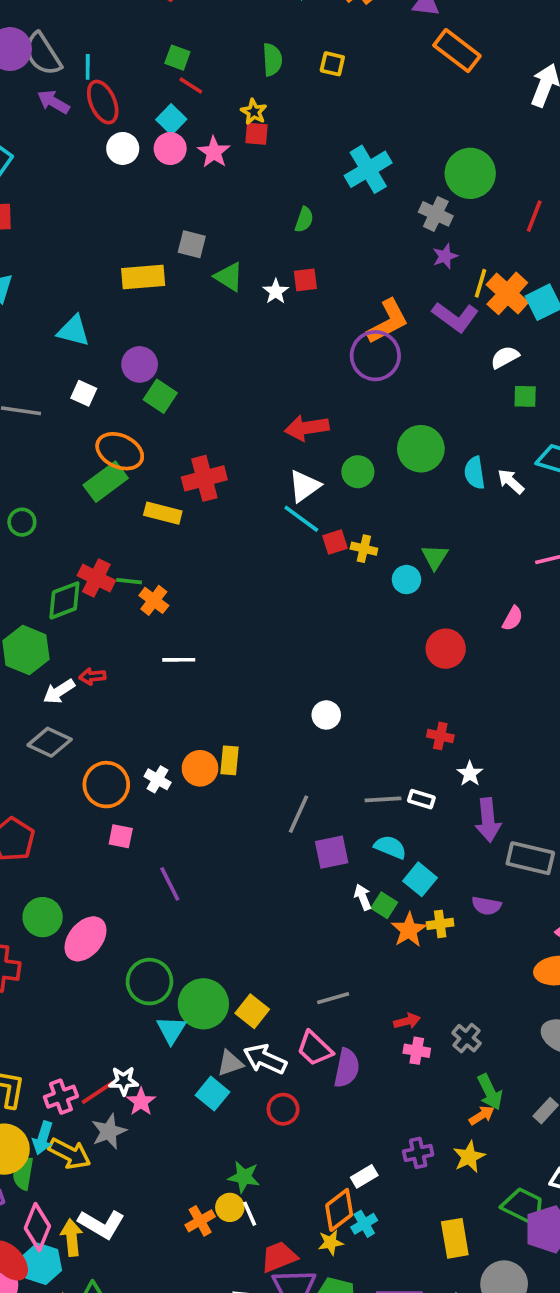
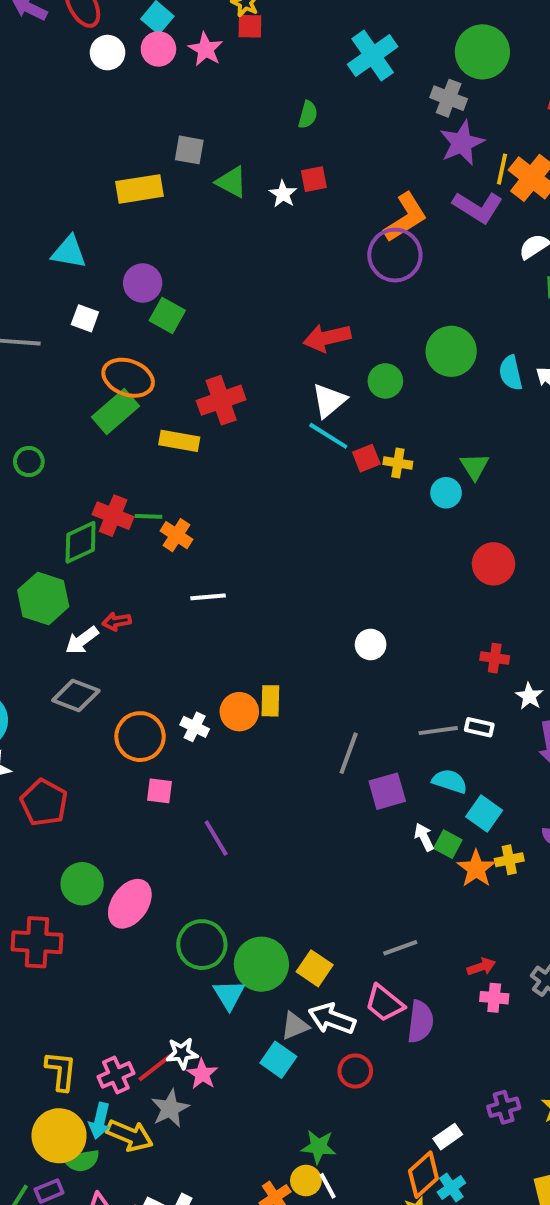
purple star: (445, 256) -> (462, 143), size x1.6
green semicircle: (23, 1174) -> (81, 1161), turned -104

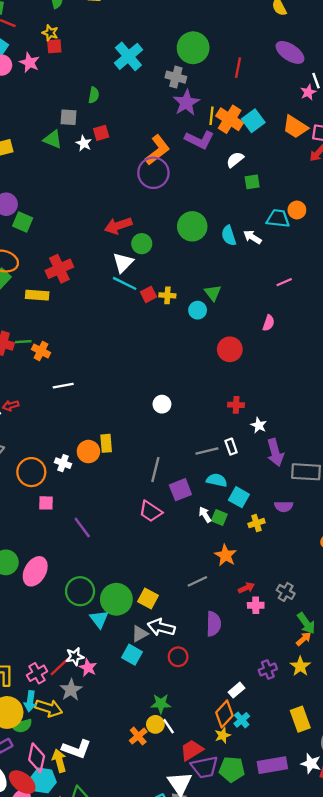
gray square: (189, 150) -> (68, 117), moved
green circle: (385, 381) -> (142, 244), moved
white rectangle: (479, 727) -> (231, 447), turned 63
orange star: (476, 869) -> (226, 555), moved
pink trapezoid: (384, 1003) -> (150, 511), moved

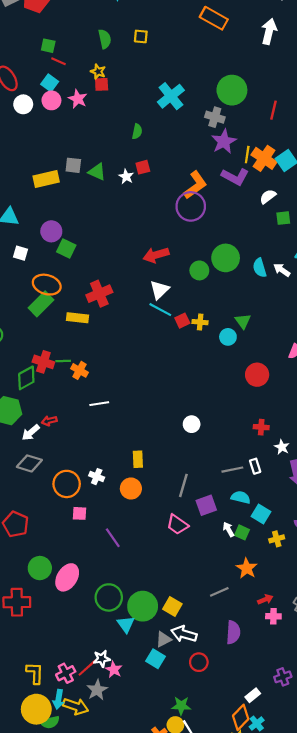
gray square: (68, 117) -> (73, 165), moved
green circle: (142, 244) -> (199, 270), moved
orange circle: (88, 452) -> (131, 489), moved

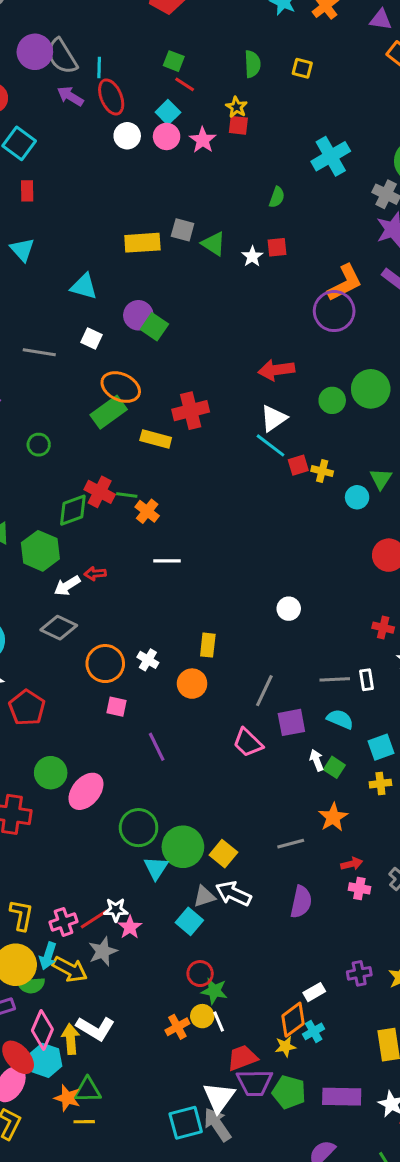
green square: (66, 249) -> (154, 327), moved
cyan square: (261, 514) -> (381, 747), moved, turned 30
red circle: (199, 662) -> (200, 974), moved

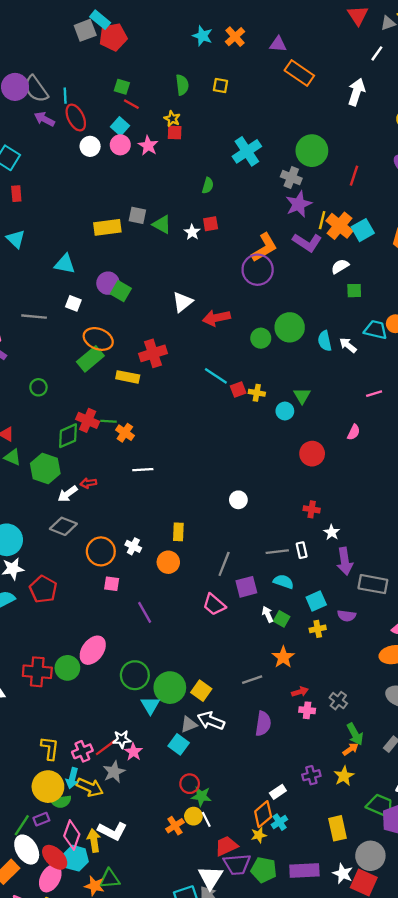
white triangle: (274, 418) -> (183, 302), moved
green circle: (51, 773) -> (67, 668), moved

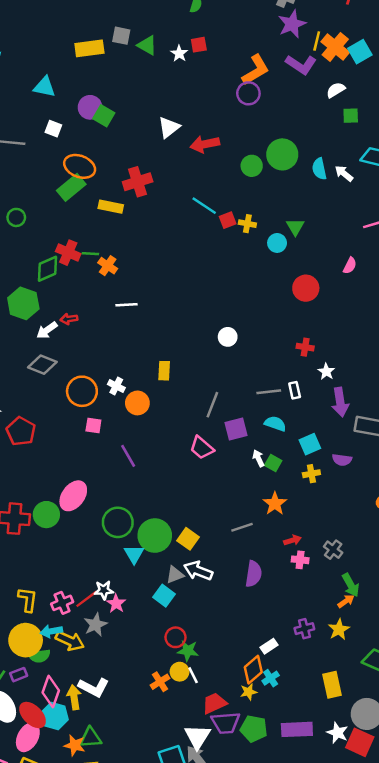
purple circle: (258, 270) -> (248, 93), size x0.7
orange circle: (168, 562) -> (137, 403), moved
cyan arrow: (72, 778) -> (51, 631), turned 66

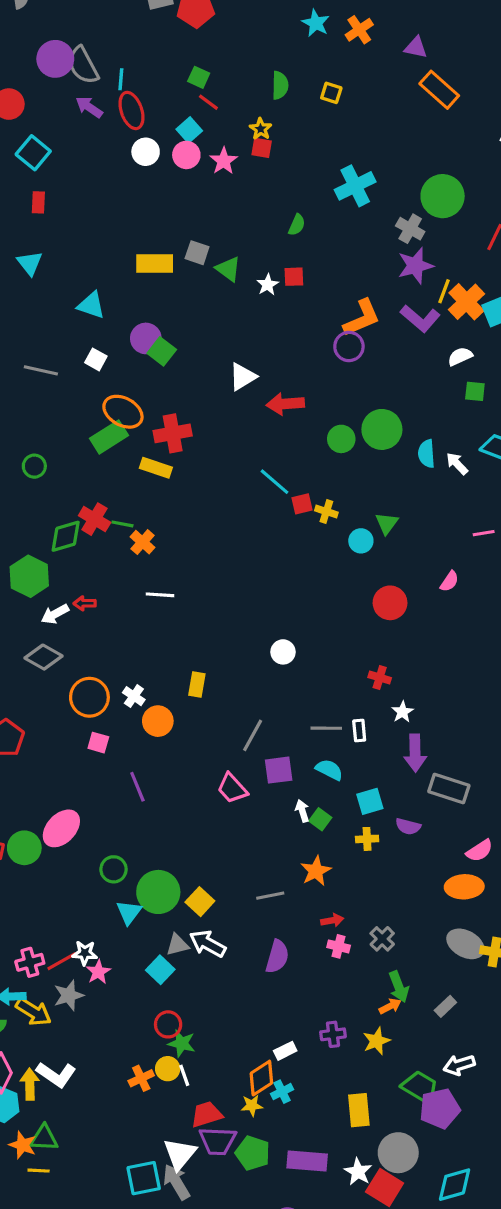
red cross: (138, 182) -> (173, 433), moved
green circle: (118, 522) -> (114, 869), size x0.7

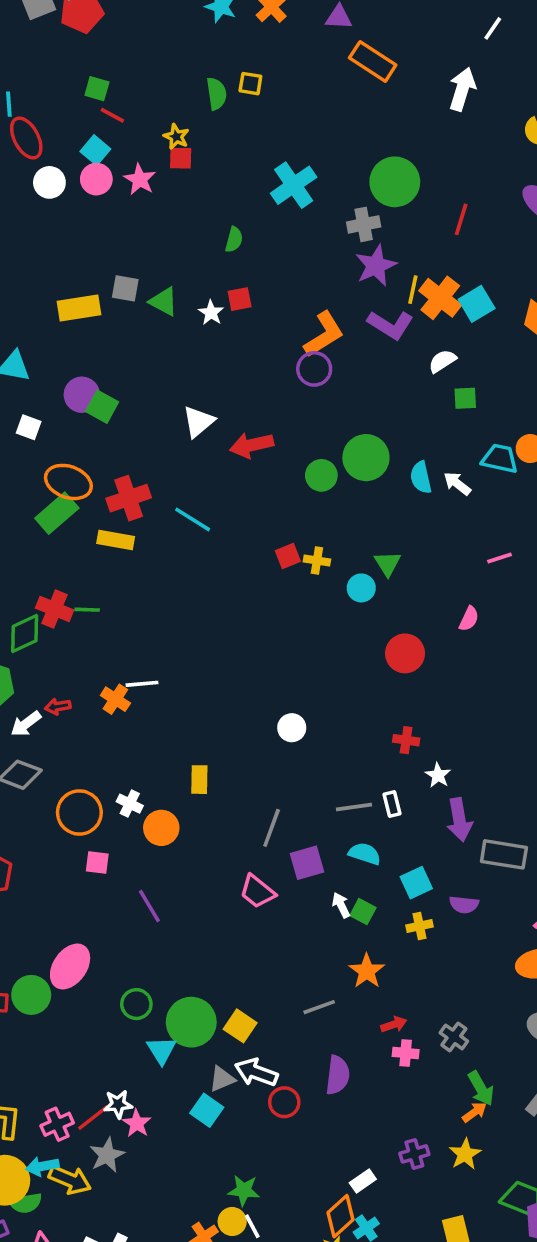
green semicircle: (280, 85) -> (216, 94), moved
gray cross: (410, 229) -> (364, 224), turned -32
cyan line: (275, 482) -> (193, 519), moved
orange cross: (142, 542) -> (115, 699), moved
red circle: (168, 1024) -> (284, 1102), moved

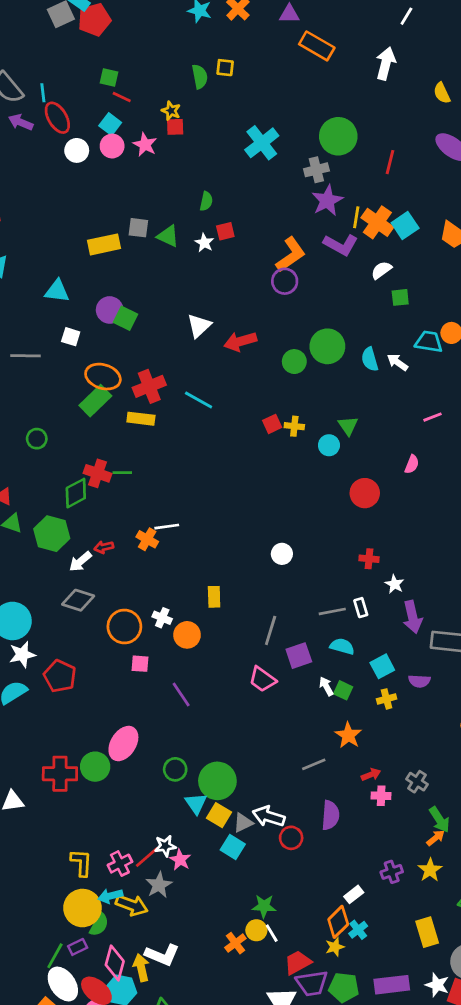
green semicircle: (234, 240) -> (206, 201), moved
yellow square: (240, 1026) -> (219, 815), moved
green semicircle: (25, 1203) -> (99, 924), turned -50

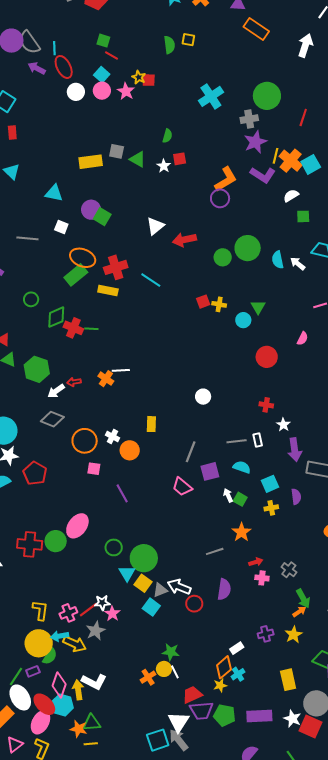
yellow star: (171, 111) -> (139, 77), moved
green diamond: (76, 493) -> (56, 317), moved
purple semicircle: (419, 681) -> (296, 497), turned -105

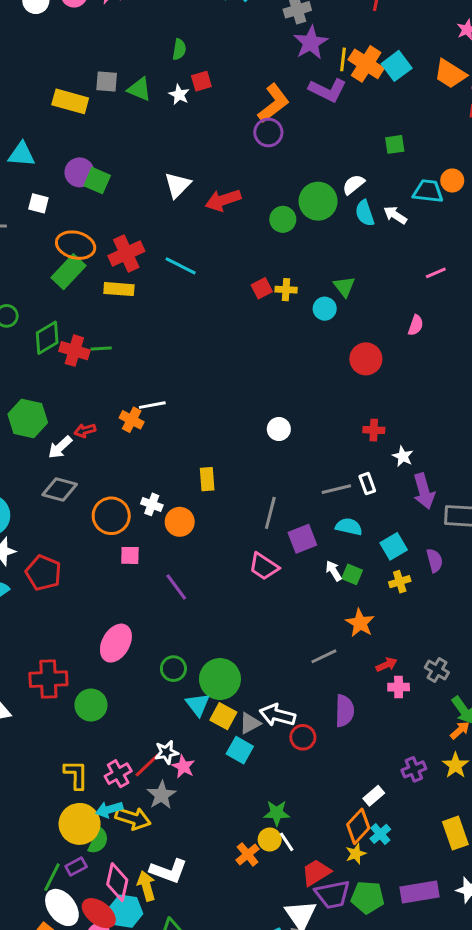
yellow rectangle: (91, 162) -> (70, 101), turned 30
white semicircle: (291, 196) -> (353, 184), moved
green circle: (56, 541) -> (91, 705), moved

